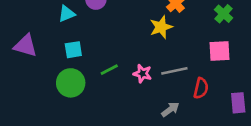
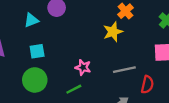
green line: (109, 70) -> (74, 89), moved
pink star: (142, 74) -> (83, 67), moved

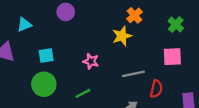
cyan triangle: (31, 20) -> (24, 25), moved
pink star: (83, 67) -> (91, 61), moved

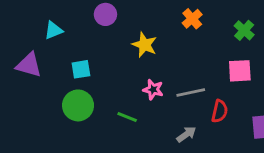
yellow star: (122, 36) -> (144, 45), moved, turned -30
pink star: (91, 61) -> (153, 90), moved
green line: (83, 93) -> (127, 117), turned 49

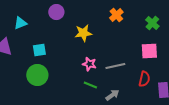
yellow star: (144, 45) -> (83, 33), turned -30
red semicircle: (220, 111) -> (144, 79), moved
green line: (127, 117) -> (90, 85), moved

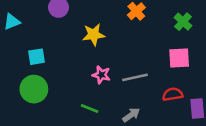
red semicircle: (144, 79) -> (173, 94), turned -112
green line: (90, 85) -> (90, 109), moved

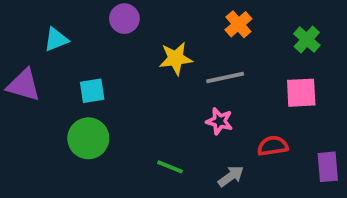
pink star: (101, 75) -> (219, 121), moved
gray line: (135, 77) -> (225, 77), moved
red semicircle: (173, 94) -> (273, 146), moved

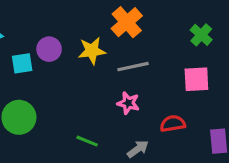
purple circle: (124, 19) -> (49, 49), moved
orange cross: (238, 24) -> (127, 22), moved, size x1.4
cyan square: (92, 91) -> (22, 63), moved

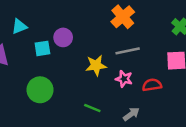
yellow star: (92, 51) -> (96, 65), moved
red semicircle: (173, 124) -> (152, 85), moved

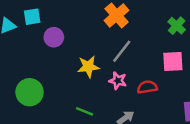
cyan square: (42, 48) -> (32, 17), moved
gray line: (128, 51) -> (122, 51), turned -40

